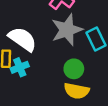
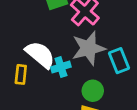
cyan cross: (20, 67) -> (61, 67), moved

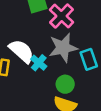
cyan cross: (61, 67) -> (39, 63), turned -35

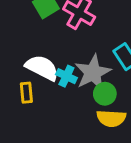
gray star: (63, 48) -> (93, 73), moved

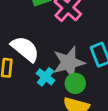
cyan cross: (66, 76) -> (46, 77), moved

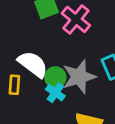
green circle: (75, 83) -> (55, 77), moved

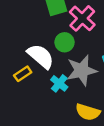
green circle: (55, 77) -> (64, 42), moved
yellow rectangle: (14, 85) -> (23, 74), turned 48

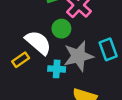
cyan cross: (59, 83) -> (57, 69), turned -35

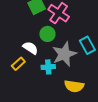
white semicircle: (38, 43) -> (30, 48), size x0.7

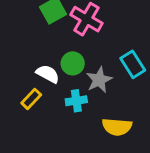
green circle: (47, 34) -> (73, 63), moved
gray star: (64, 54) -> (99, 80), size x0.7

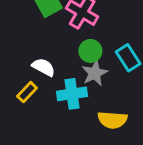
green circle: (73, 63) -> (90, 51), moved
cyan cross: (76, 101) -> (72, 94), size x1.4

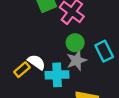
white semicircle: (44, 67) -> (36, 62), moved

